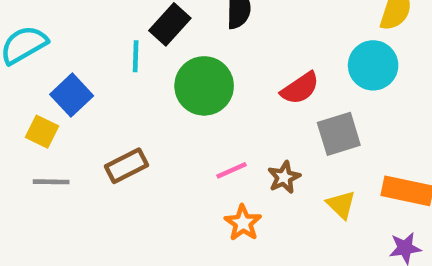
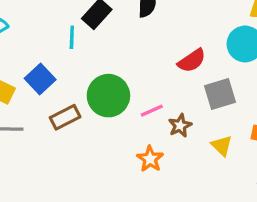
green circle: (204, 86) -> (108, 96), moved
blue square: (72, 95) -> (40, 79), moved
pink line: (232, 170) -> (152, 111), moved

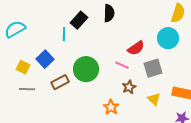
pink line: (152, 111) -> (122, 65), moved, turned 48

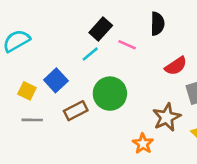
black semicircle: (109, 13) -> (157, 24), moved
cyan line: (64, 34) -> (90, 54), moved, turned 48
pink line: (122, 65) -> (127, 45), moved
brown star: (129, 87) -> (167, 117), size x1.5

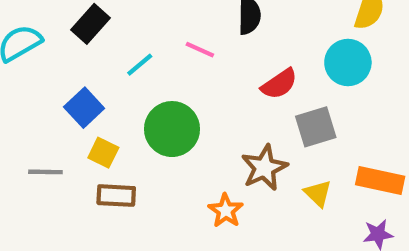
black rectangle: (101, 29) -> (90, 24), moved
yellow square: (27, 91) -> (103, 153), moved
brown rectangle: (76, 111) -> (116, 196), moved, turned 30

